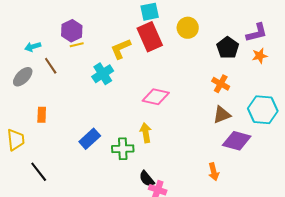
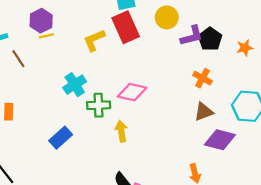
purple L-shape: (257, 33) -> (192, 36), moved
cyan cross: (103, 74) -> (75, 85), moved
green cross: (123, 149) -> (99, 105), moved

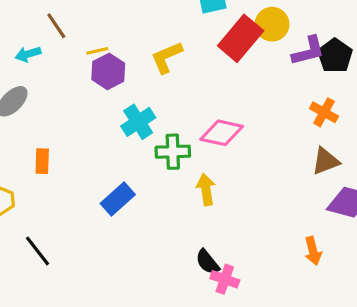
purple hexagon: (41, 21) -> (108, 71), moved
red rectangle: (126, 27) -> (241, 38), moved, turned 64
brown line: (18, 59) -> (56, 26), moved

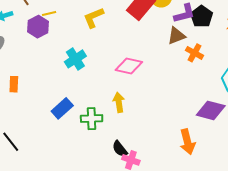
purple hexagon: (108, 71) -> (38, 27), moved
green cross: (173, 152) -> (92, 119), moved
brown triangle: (326, 161) -> (176, 36), moved
orange arrow: (313, 251) -> (187, 142), size x1.4

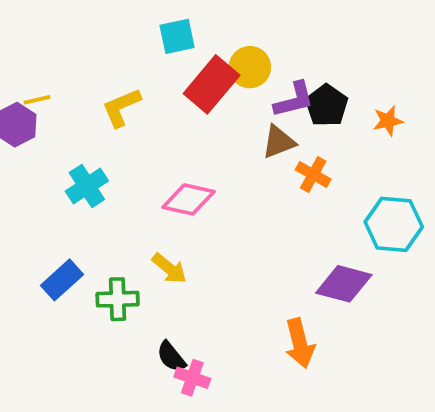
yellow arrow: (119, 102) -> (169, 268), turned 138

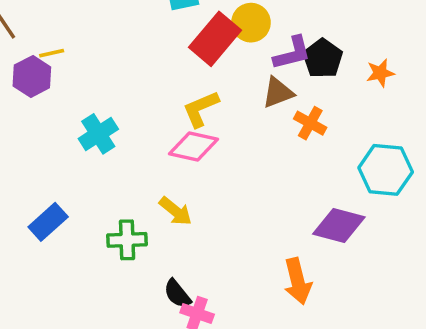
yellow L-shape: (121, 107) -> (201, 109), moved
blue rectangle: (62, 280) -> (48, 222), moved

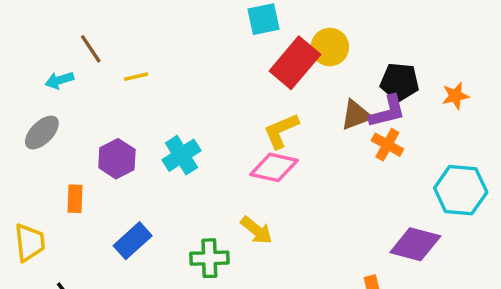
purple L-shape: (292, 53) -> (387, 112), moved
black pentagon: (323, 59) -> (400, 82), turned -30
purple hexagon: (32, 76) -> (117, 159), moved

